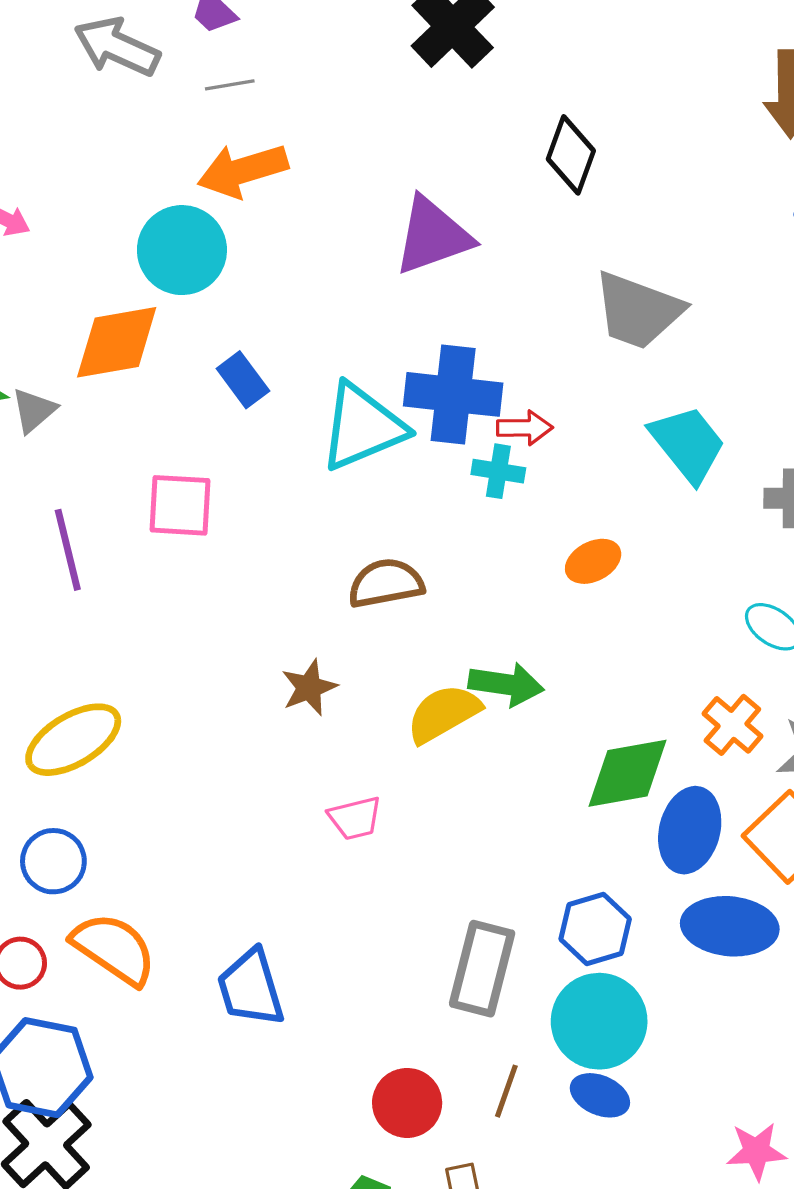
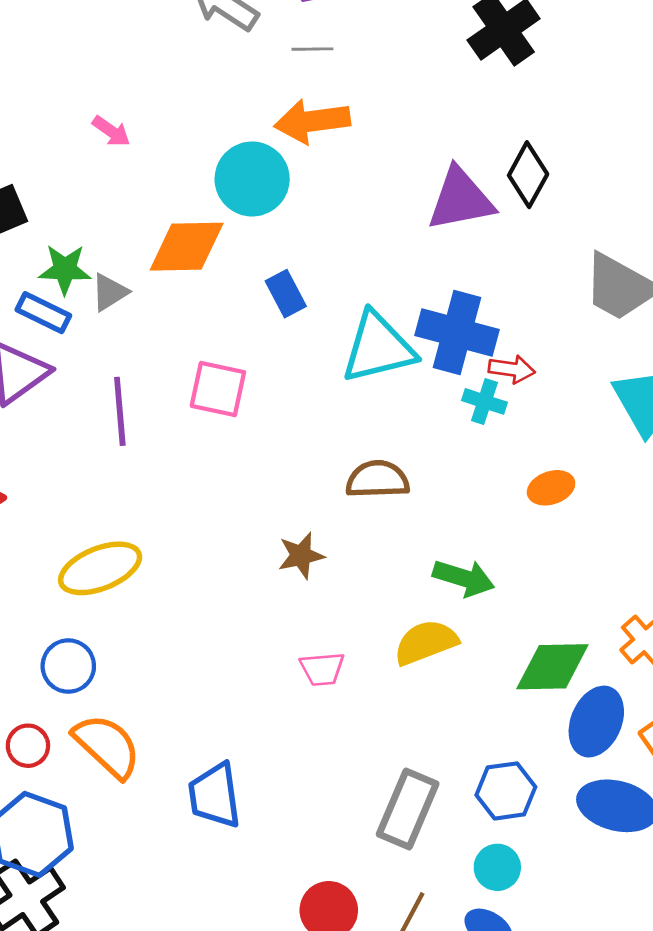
black diamond: (571, 155) -> (528, 175), moved
yellow semicircle: (444, 714) -> (426, 642), moved
cyan circle: (599, 1021) -> (497, 867), size x0.6

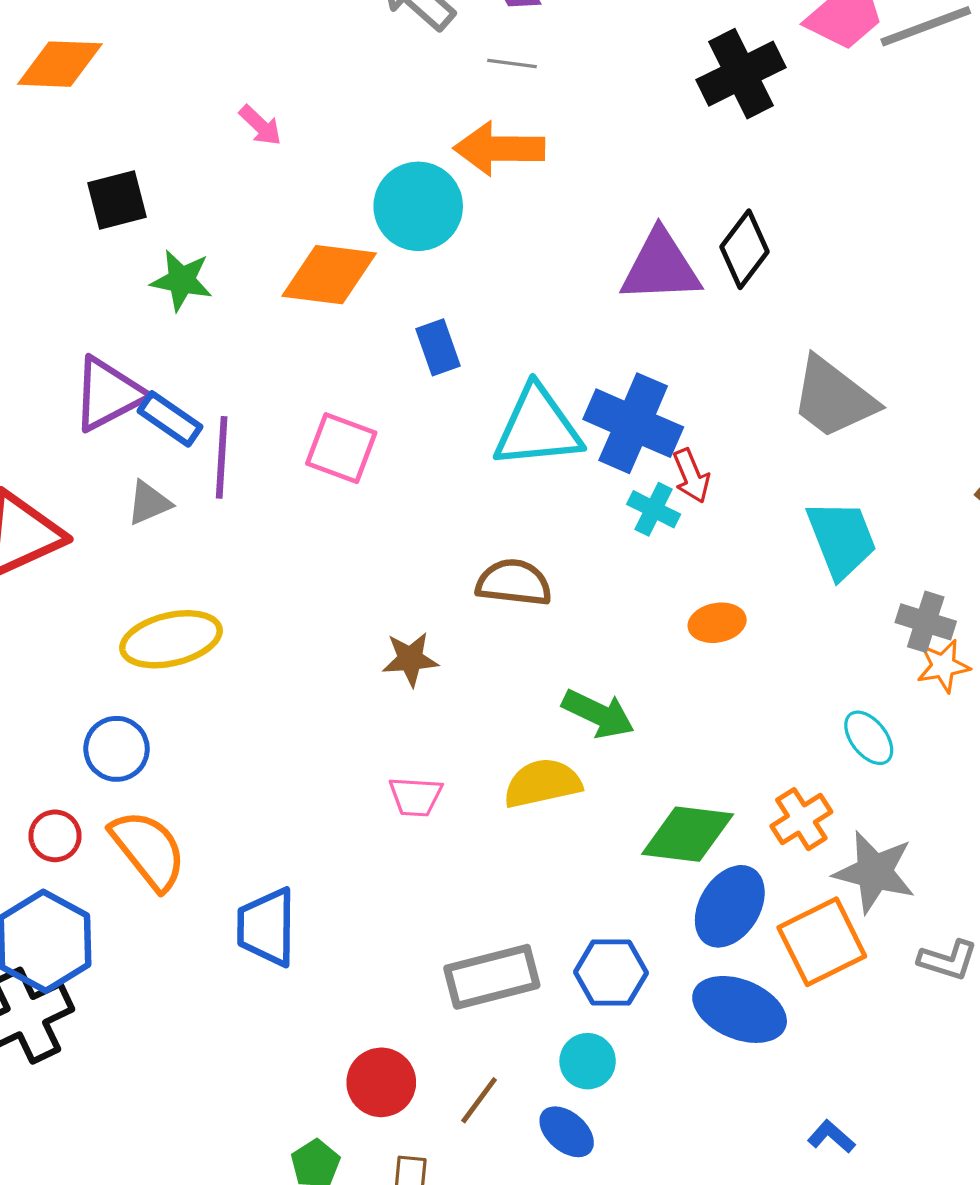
gray triangle: (110, 292) -> (149, 503), moved
blue rectangle: (43, 313) -> (170, 419), moved
red arrow: (512, 369) -> (691, 476), turned 51
gray rectangle: (408, 809) -> (492, 977), turned 44

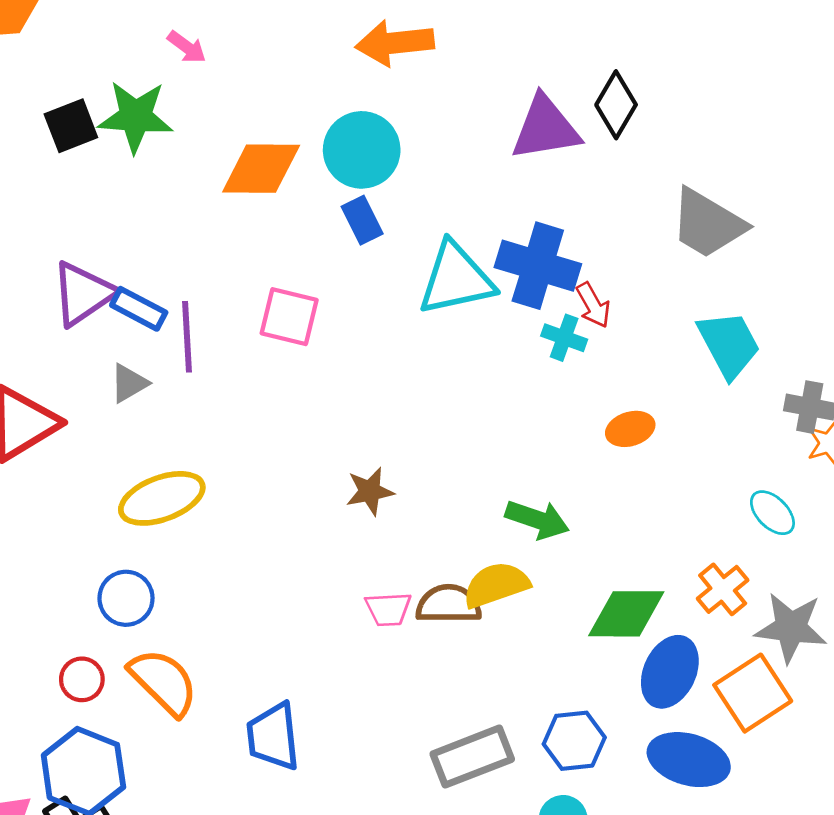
cyan circle: (418, 206) -> (362, 150), moved
green star: (182, 280) -> (136, 117), moved, size x1.4
brown semicircle: (514, 583) -> (449, 604), moved

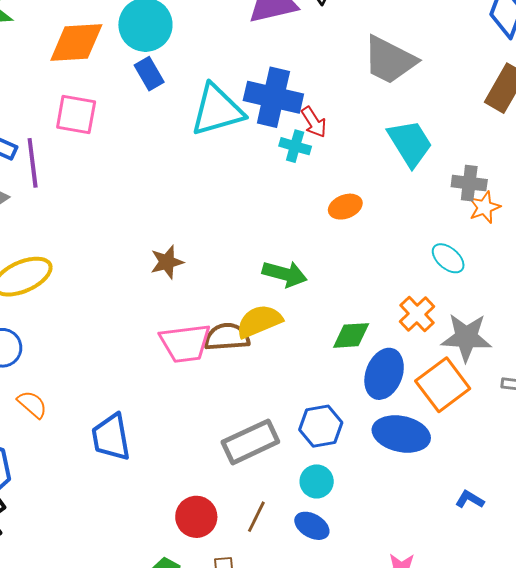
pink square: (289, 317) -> (76, 115), moved
pink trapezoid: (388, 609) -> (185, 343), size x1.6
green diamond: (626, 614) -> (351, 335), size x0.7
orange semicircle: (164, 682) -> (32, 404), size x0.6

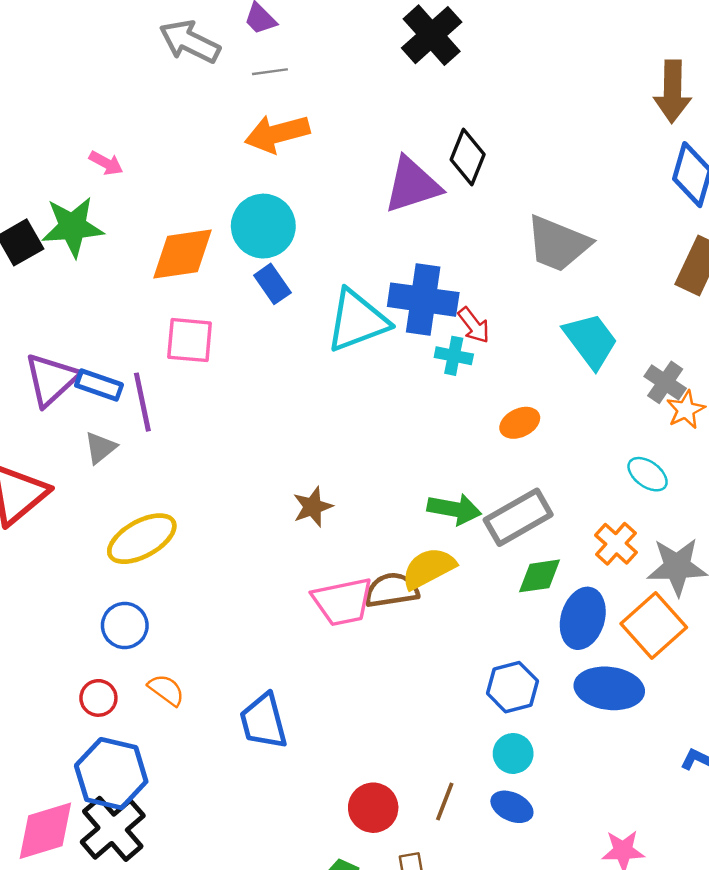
gray cross: (469, 183) -> (665, 382), turned 32
gray rectangle: (250, 442) -> (518, 517), moved

